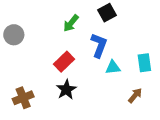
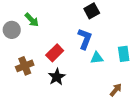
green arrow: (71, 23) -> (32, 20), moved, turned -84
brown arrow: (135, 95) -> (116, 90), moved
brown cross: (23, 98) -> (25, 66), moved

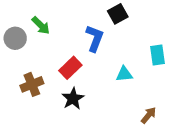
blue L-shape: (85, 39) -> (95, 38), moved
cyan rectangle: (124, 54) -> (158, 55), moved

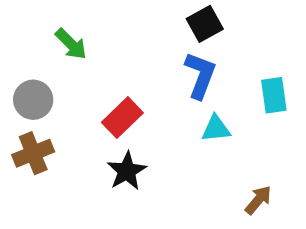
gray circle: (15, 38) -> (33, 100), moved
blue L-shape: (95, 38) -> (200, 75), moved
brown cross: (32, 84) -> (33, 153), moved

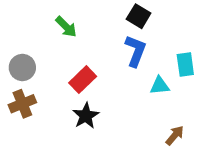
black square: (205, 24) -> (139, 16), turned -30
green arrow: (71, 44) -> (66, 27), moved
cyan triangle: (216, 129) -> (160, 86), moved

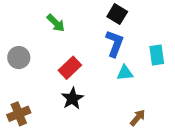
cyan triangle: (160, 86) -> (125, 73), moved
brown cross: (22, 104) -> (19, 114), moved
brown arrow: (175, 135) -> (138, 118), moved

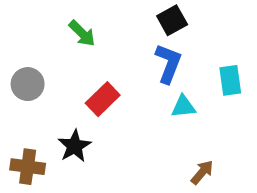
black square: (117, 14) -> (172, 20), turned 30
black star: (72, 98) -> (75, 146), moved
brown cross: (19, 114) -> (28, 167), turned 30

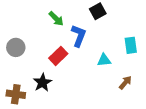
green arrow: (82, 33) -> (56, 19), moved
blue L-shape: (168, 63) -> (79, 36), moved
brown arrow: (202, 172) -> (125, 83), moved

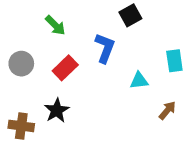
green arrow: (56, 19) -> (55, 25), moved
red rectangle: (58, 56) -> (65, 68), moved

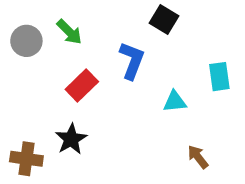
black square: (130, 15) -> (164, 19), turned -30
gray circle: (21, 64) -> (26, 41), moved
brown arrow: (167, 110) -> (198, 157), moved, turned -78

